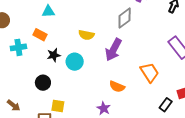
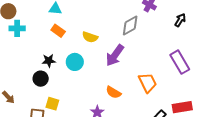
orange rectangle: (40, 35) -> (58, 31), moved
cyan cross: (18, 47) -> (17, 28), moved
black star: (54, 55) -> (49, 61), moved

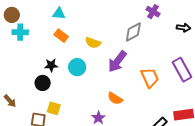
black arrow: (180, 20) -> (183, 28), turned 64
orange trapezoid: (148, 83) -> (150, 78), moved

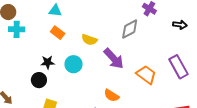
purple arrow: (117, 61) -> (114, 59), turned -80
orange trapezoid: (150, 78) -> (146, 75), turned -30

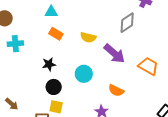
cyan cross: (17, 29) -> (15, 44), moved
cyan circle: (73, 64) -> (84, 74), moved
black circle: (39, 80) -> (54, 87), moved

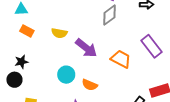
gray diamond: (127, 23) -> (110, 15), moved
cyan circle: (84, 74) -> (66, 75), moved
black circle: (54, 87) -> (14, 80), moved

